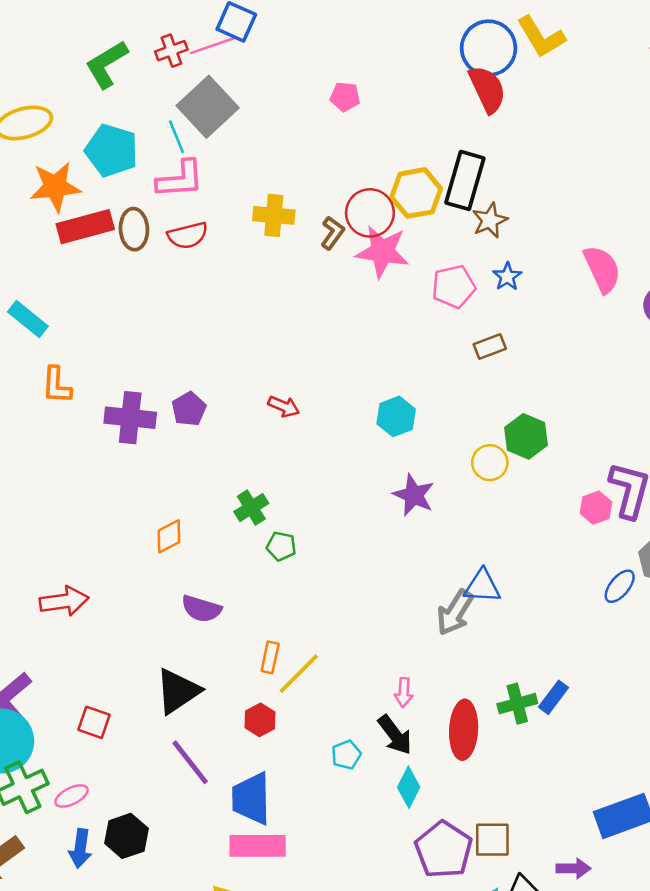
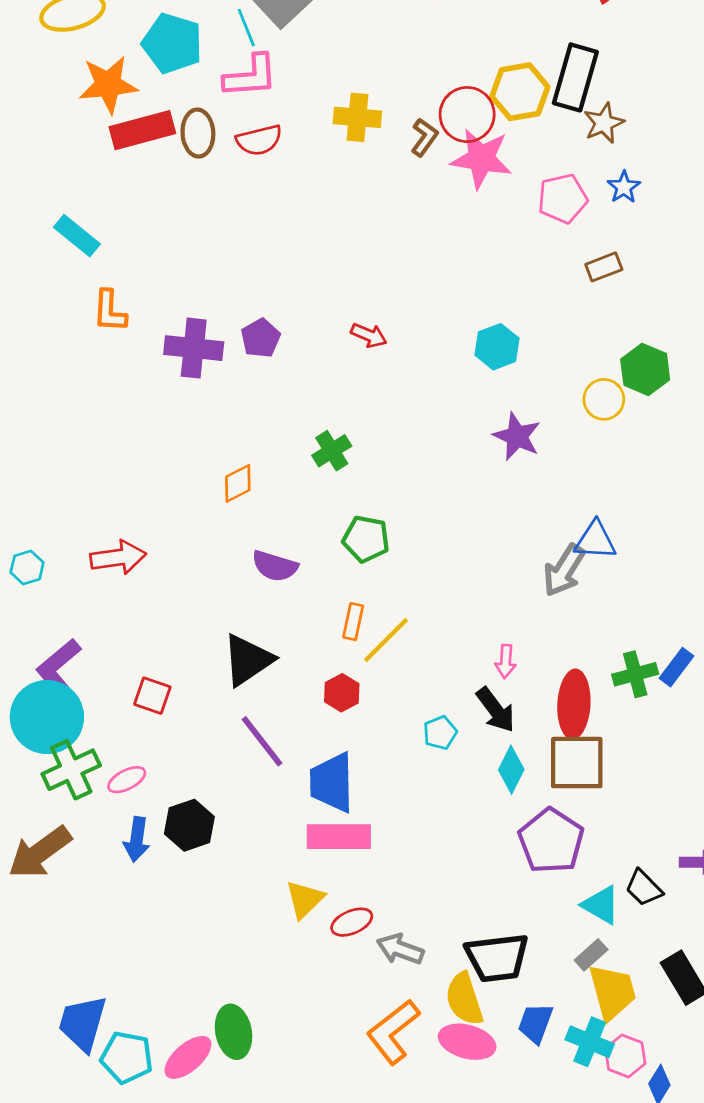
green pentagon: (281, 546) -> (366, 539), moved, size x1.4
brown square: (492, 840) -> (577, 763), moved, size x1.4

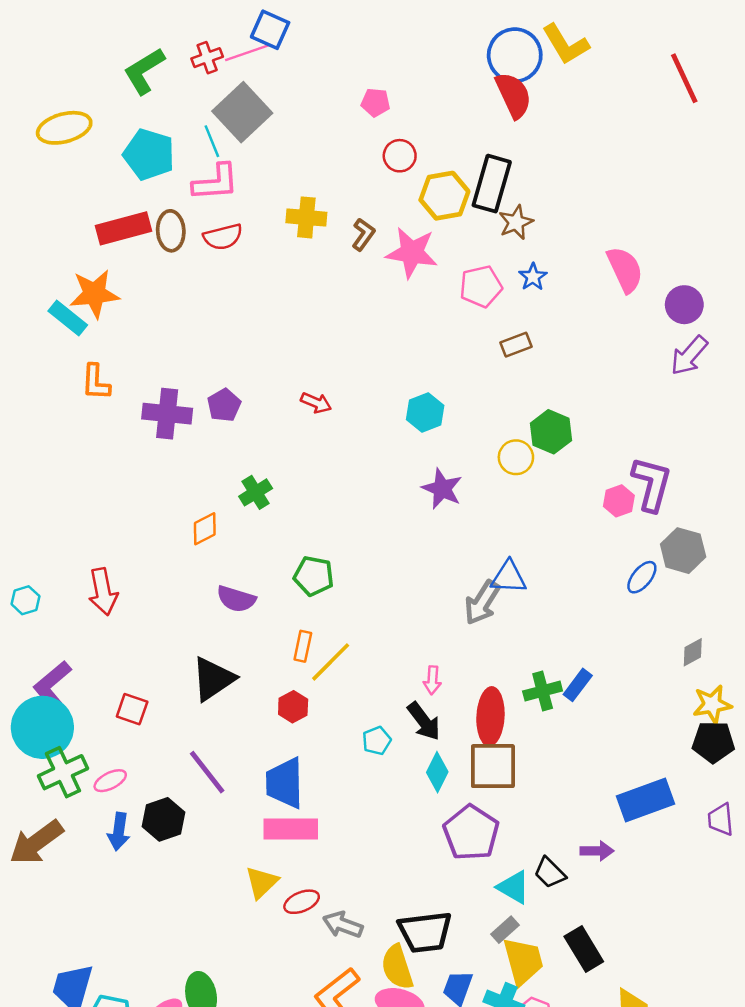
orange star: (108, 85) -> (94, 294), moved
red circle: (467, 115) -> (400, 156), moved, size x0.7
green cross: (332, 451) -> (256, 492), moved
red arrow: (118, 557) -> (103, 592), turned 87
purple line: (262, 741) -> (207, 772), moved

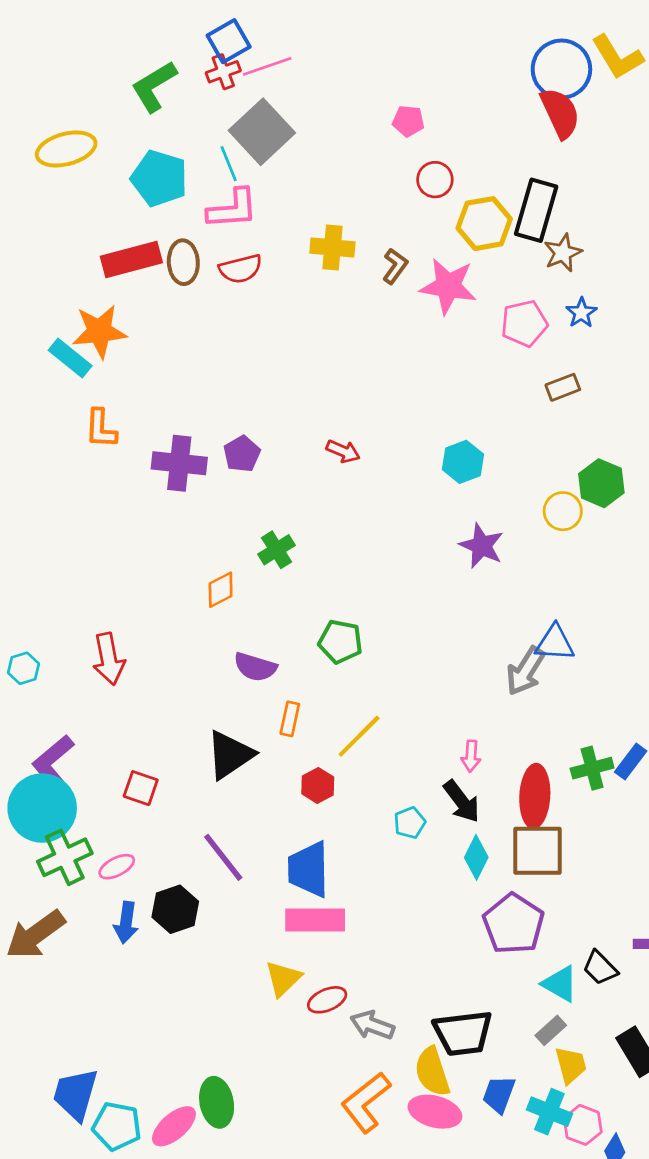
blue square: (270, 30) -> (229, 41), moved, turned 36
orange rectangle: (303, 646) -> (290, 719), moved
yellow trapezoid: (523, 961) -> (571, 1065), size x0.7

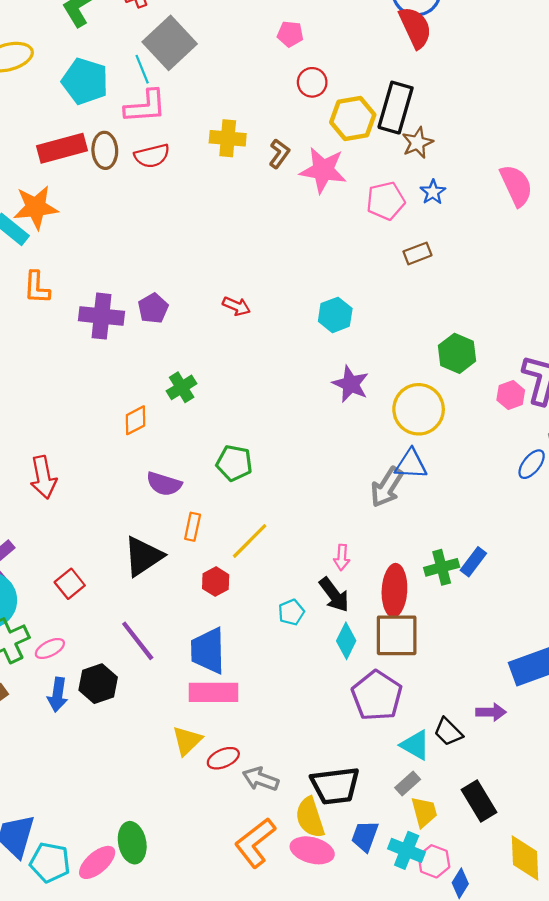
green hexagon: (601, 483) -> (457, 353), moved
yellow circle: (563, 511) -> (419, 409), moved, size x1.6
red square: (141, 788) -> (70, 584), turned 32

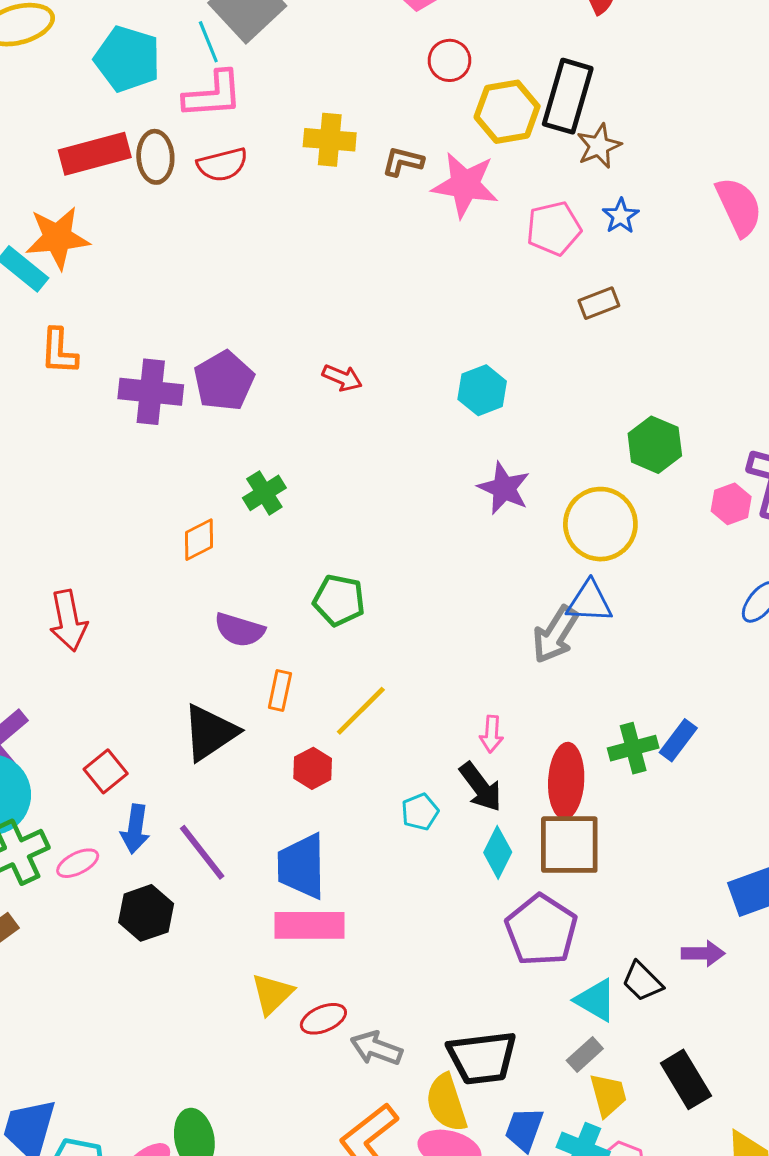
brown L-shape: (279, 154) -> (403, 162), turned -112
purple pentagon: (153, 308) -> (224, 381), size x1.4
blue arrow: (58, 695) -> (135, 829), moved

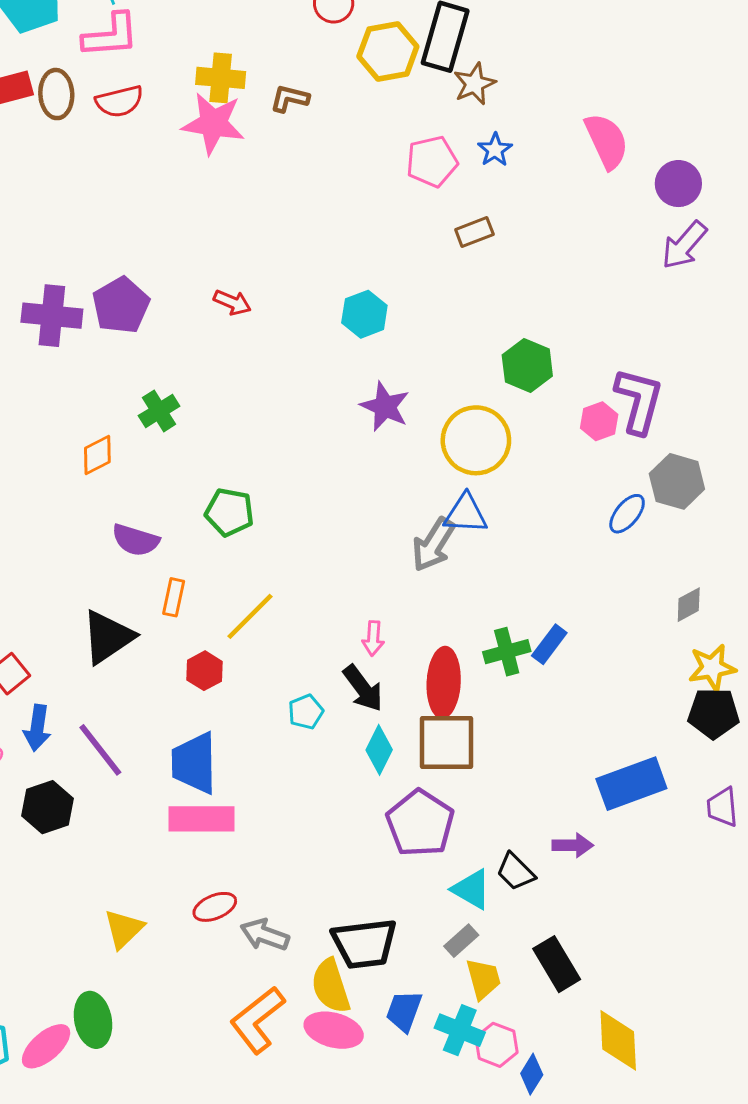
pink star: (465, 185) -> (213, 123), moved
yellow triangle: (272, 994) -> (124, 929), moved

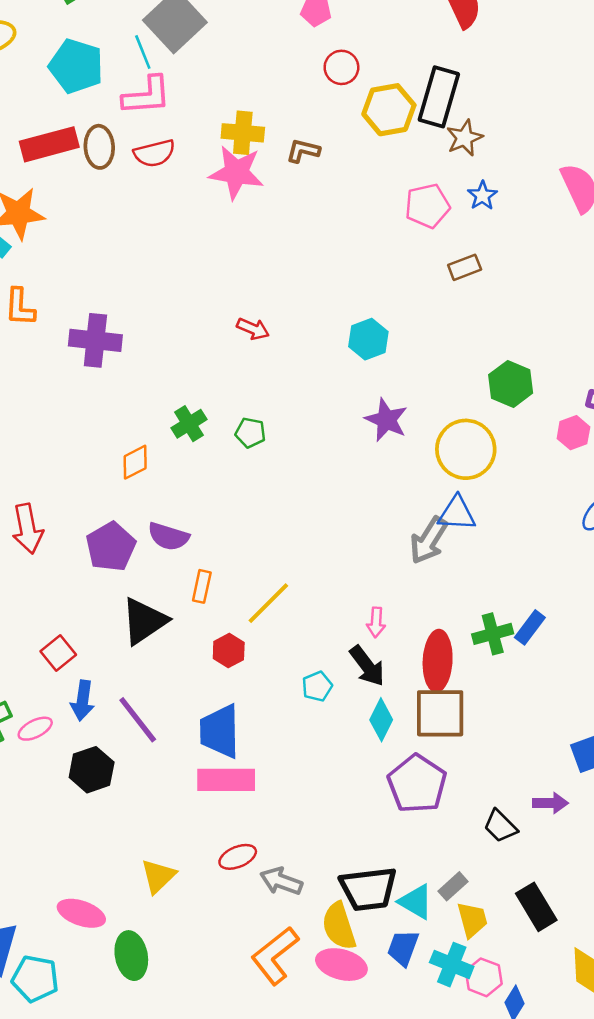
purple pentagon: (121, 305) -> (111, 547), moved
green pentagon: (229, 512) -> (250, 433), moved, size x0.7
cyan triangle: (472, 889) -> (416, 902), moved
pink ellipse: (46, 1046) -> (81, 913), moved, turned 60

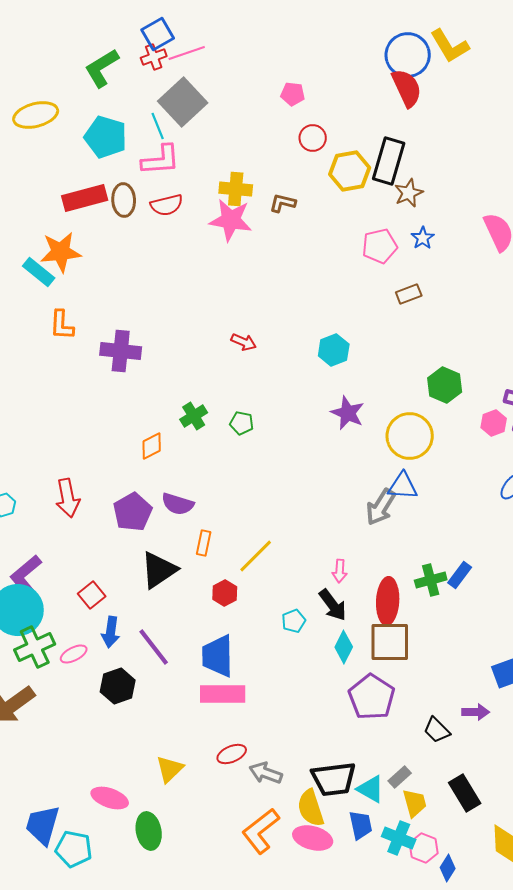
blue trapezoid: (403, 948) -> (361, 825), turned 148

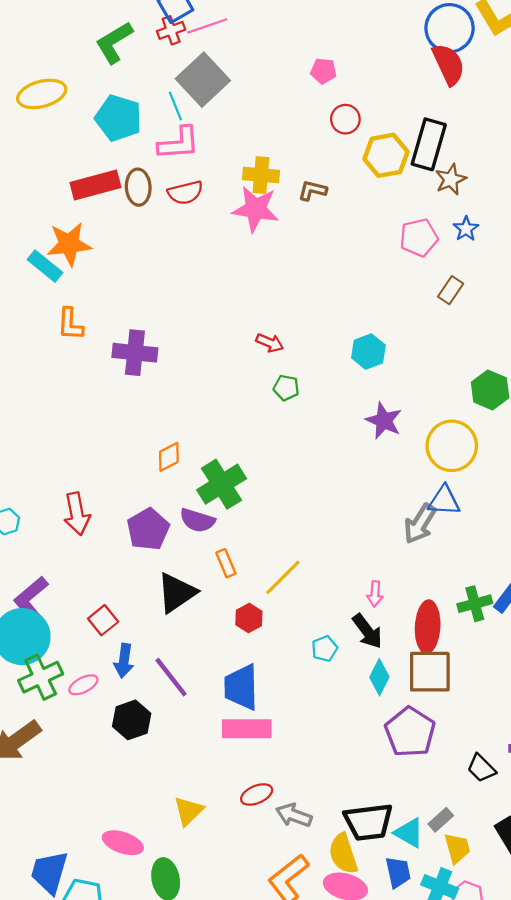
brown rectangle: (409, 294) -> (451, 290), turned -35
green cross: (194, 416) -> (222, 484), moved, size x1.6
green pentagon: (242, 423) -> (286, 388), moved
orange rectangle: (204, 543) -> (226, 563), turned -35

